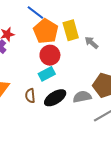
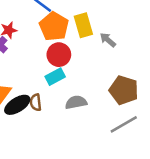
gray semicircle: (82, 97) -> (76, 102), moved
black ellipse: (55, 98) -> (17, 105), moved

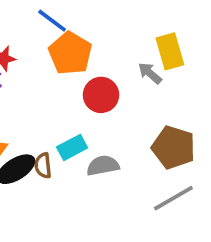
yellow rectangle: (83, 25) -> (170, 51), moved
red circle: (59, 55) -> (101, 95), moved
cyan rectangle: (55, 77) -> (72, 147), moved

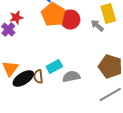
red circle: (101, 95) -> (70, 20), moved

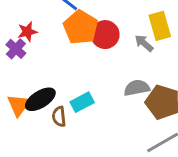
gray semicircle: (71, 77) -> (137, 88), moved
black ellipse: (23, 79) -> (40, 99), moved

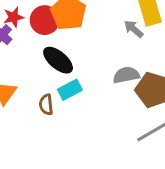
red circle: (105, 35) -> (45, 20), moved
black ellipse: (40, 99) -> (58, 60), moved, turned 72

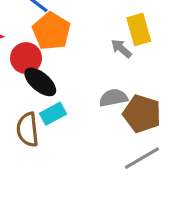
red circle: (45, 20) -> (26, 58), moved
brown semicircle: (46, 105) -> (28, 130), size x1.5

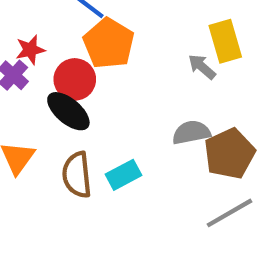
black ellipse: (40, 82) -> (68, 111), moved
cyan rectangle: (53, 114) -> (124, 175), moved
brown pentagon: (142, 114) -> (229, 154), turned 30

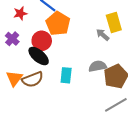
red star: (30, 50) -> (20, 13), moved
brown semicircle: (77, 175) -> (33, 79), moved, turned -105
cyan rectangle: (124, 175) -> (66, 75), moved, turned -56

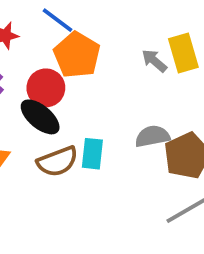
gray arrow: (103, 35) -> (154, 61), moved
brown semicircle: (33, 79) -> (57, 161), moved

